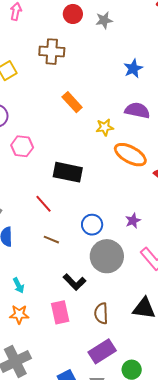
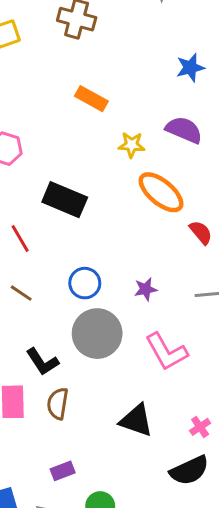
orange rectangle: (72, 102) -> (91, 99), turned -30
brown semicircle: (101, 313) -> (58, 404), moved
purple rectangle: (102, 351) -> (63, 471), size x0.6

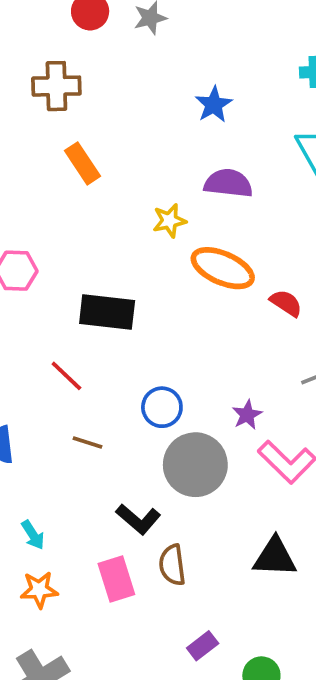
orange rectangle: (91, 99) -> (82, 163), moved, turned 44
purple star: (146, 289) -> (247, 415), moved

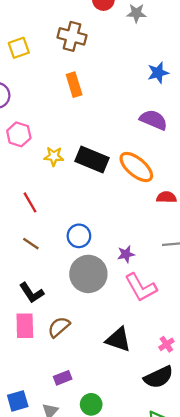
yellow star: (169, 221) -> (54, 156), moved
red semicircle: (286, 303) -> (166, 197), turned -48
black rectangle: (107, 312) -> (92, 159), moved
black L-shape: (138, 519) -> (32, 293), moved
brown semicircle: (172, 565) -> (59, 327), turned 40

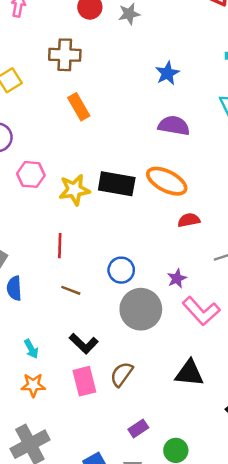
yellow star: (54, 156) -> (74, 190), size x1.4
red semicircle: (166, 197) -> (189, 220), moved
red line: (30, 202) -> (60, 246), turned 45

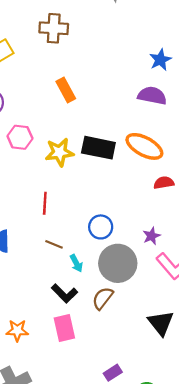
blue star: (167, 73) -> (160, 60), moved
orange rectangle: (79, 107) -> (66, 90), moved
cyan arrow: (31, 349) -> (76, 263), moved
black triangle: (189, 373) -> (161, 323), turned 44
brown semicircle: (122, 374) -> (103, 298), moved

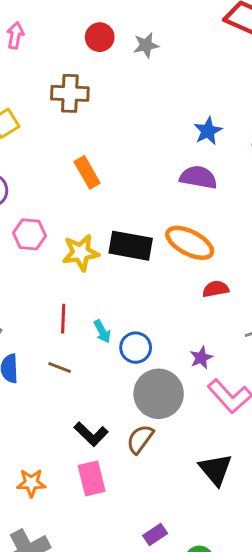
brown line: (54, 244) -> (60, 368), moved
cyan arrow: (76, 263) -> (102, 331), moved

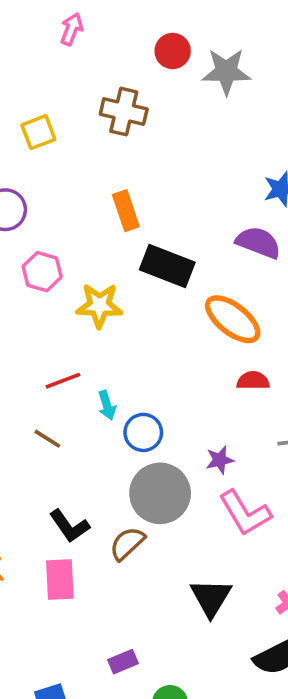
gray star: (146, 45) -> (226, 72), size x1.5
black rectangle: (131, 246) -> (167, 266), moved
red line: (63, 319) -> (63, 381), turned 56

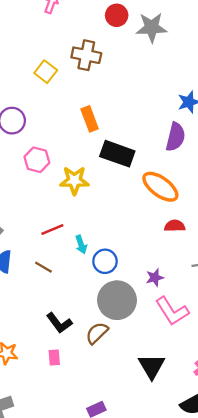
yellow square: (38, 132) -> (46, 72), moved, turned -30
purple semicircle: (258, 242) -> (175, 137), turned 84
pink rectangle: (60, 579) -> (54, 358), size x0.6

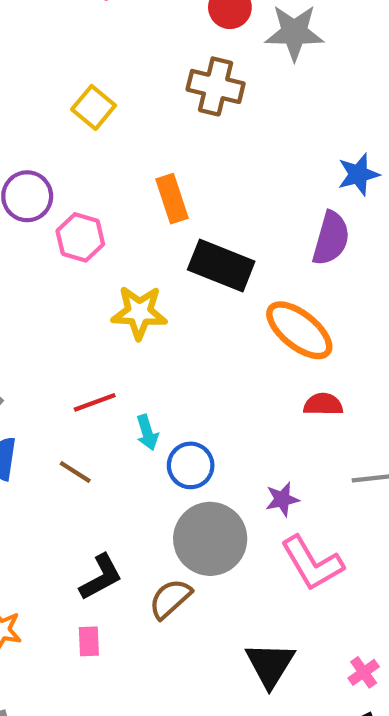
brown cross: (86, 55) -> (216, 86), moved
pink hexagon: (37, 160) -> (80, 237), moved
black L-shape: (59, 323) -> (101, 577), turned -84

